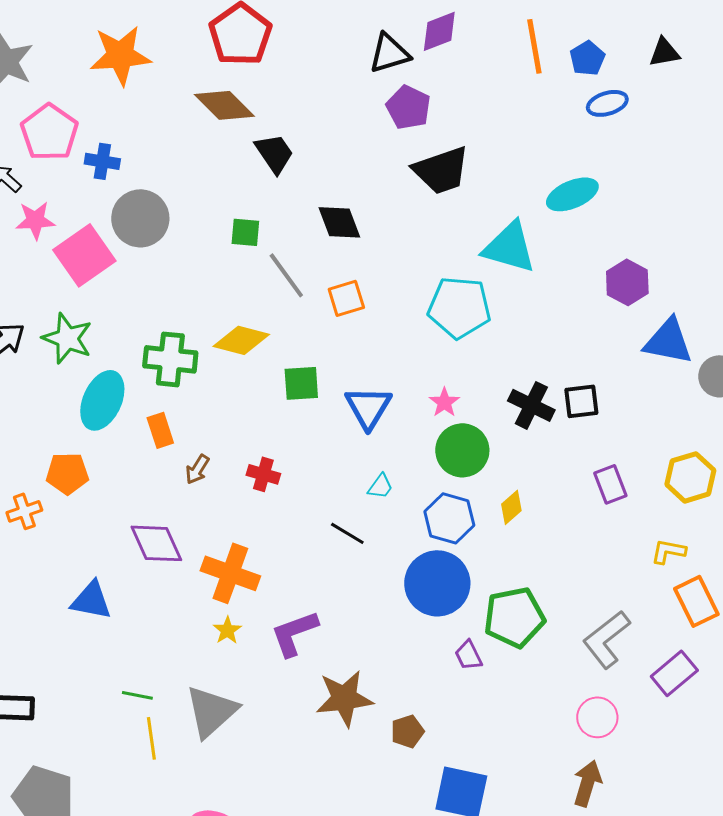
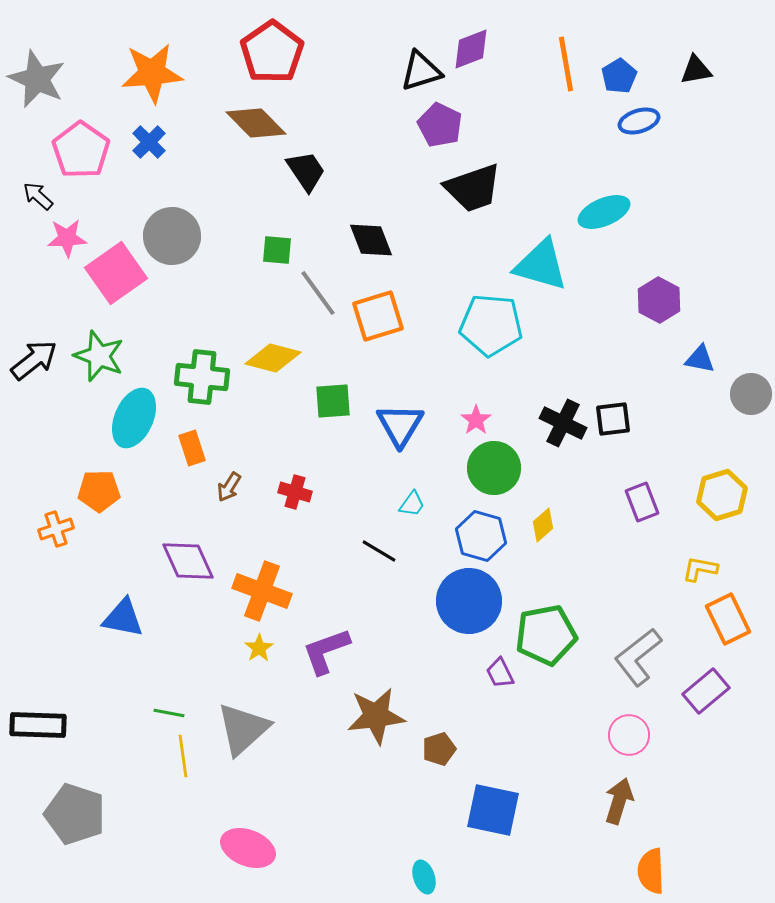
blue cross: (102, 161) -> (149, 142), moved, turned 36
orange square: (346, 298) -> (378, 316), size x1.4
blue triangle: (668, 341) -> (700, 359), size x0.6

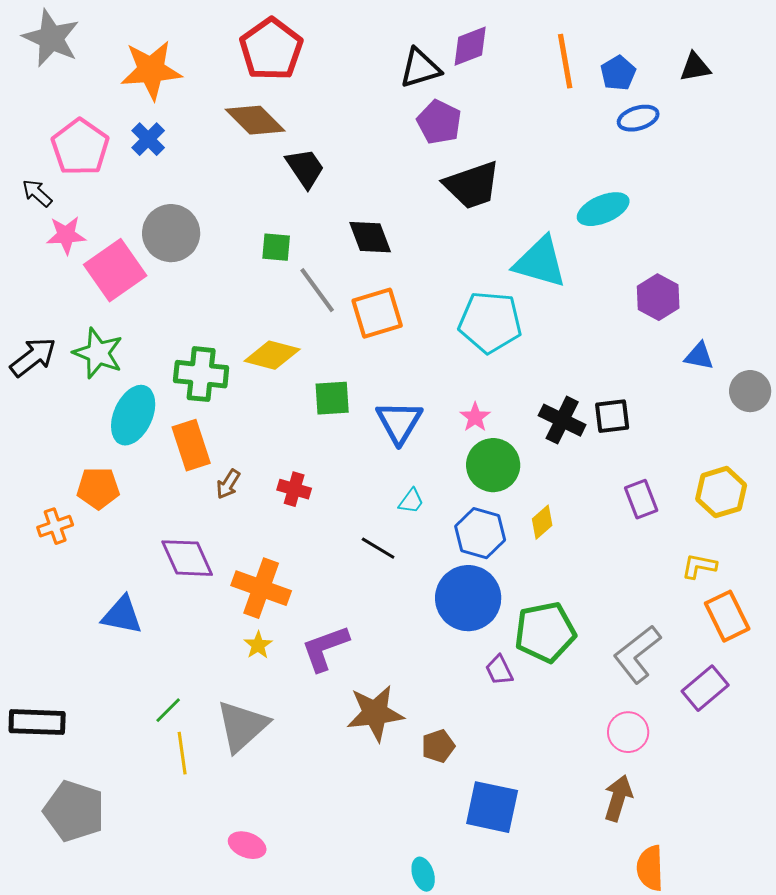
gray star: (37, 79) -> (51, 38), moved
orange rectangle: (192, 448) -> (191, 445), size x1.4
green line: (169, 713) -> (168, 710), turned -56
pink ellipse: (248, 848) -> (247, 845), size x0.7

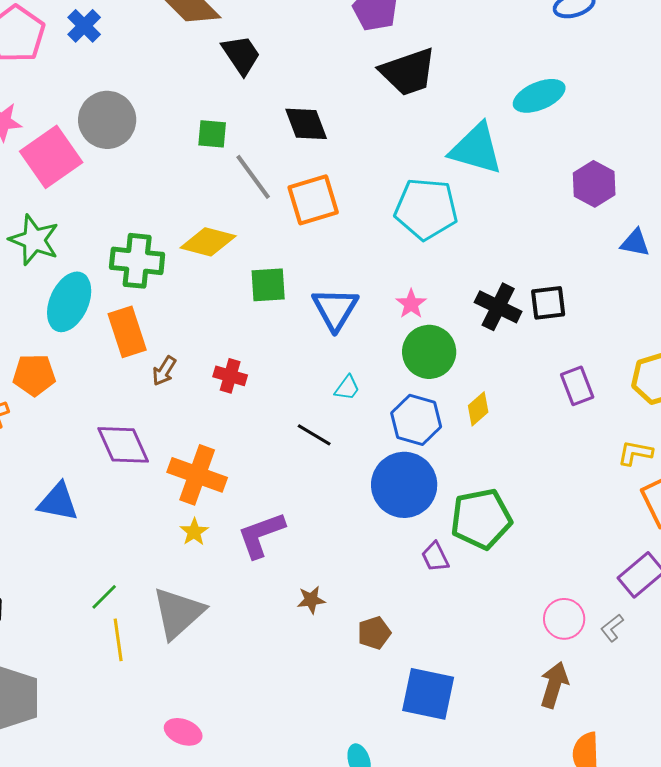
gray L-shape: (637, 654) -> (612, 628), moved, size x0.5
brown star: (375, 713) -> (311, 600), size x0.5

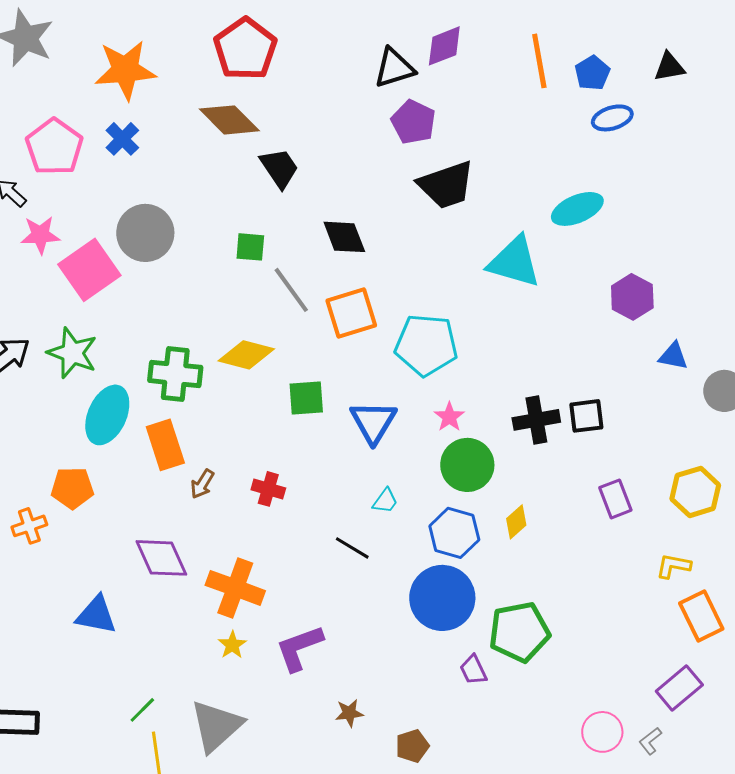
cyan pentagon: (426, 209) -> (426, 345), moved
black cross: (498, 307) -> (536, 420), turned -36

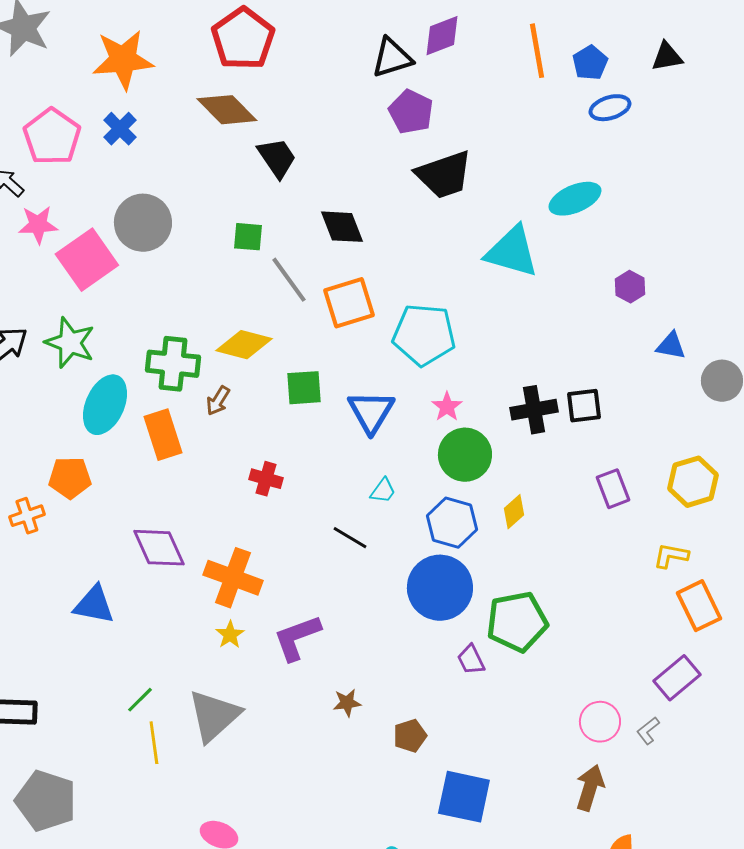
purple hexagon: (632, 297) -> (630, 287), size x0.7
brown arrow: (202, 484) -> (218, 401), moved

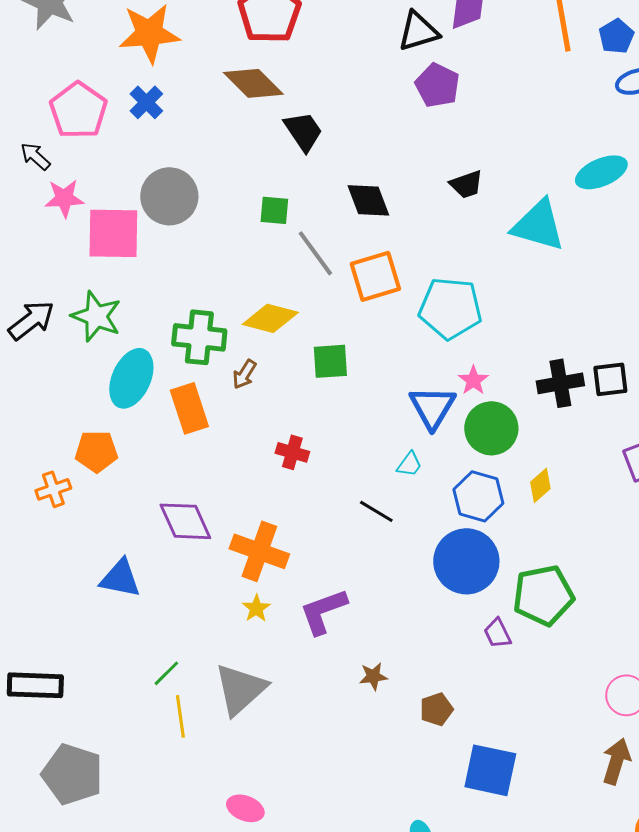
black trapezoid: (444, 175) -> (466, 184), moved, size x0.6
pink square: (87, 260) -> (113, 233), turned 36
blue triangle: (371, 412) -> (432, 407), moved

